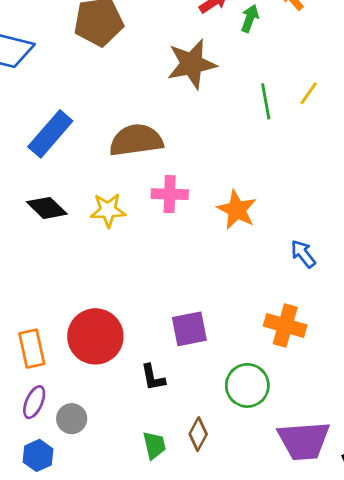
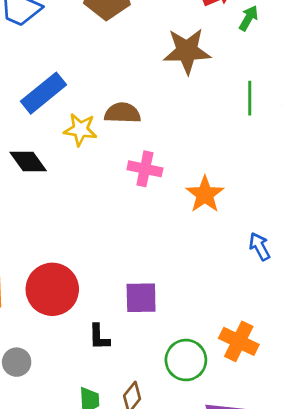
brown semicircle: (136, 140) -> (122, 113), size x0.7
yellow star: (108, 210) -> (80, 130), moved
orange cross: (285, 326) -> (239, 341), moved

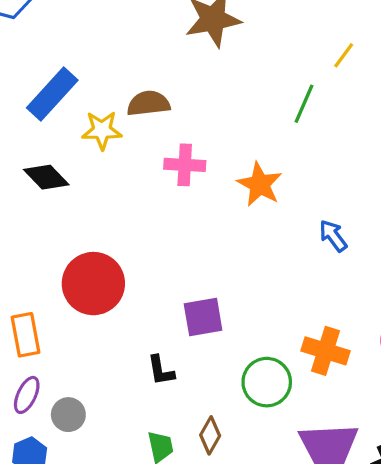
green line: (250, 98) -> (304, 104), moved, turned 32
red circle: (52, 289) -> (93, 284), moved

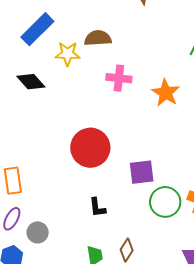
red circle: (93, 284) -> (90, 148), moved
purple square: (203, 317) -> (142, 172), moved
green circle: (267, 382) -> (165, 202), moved

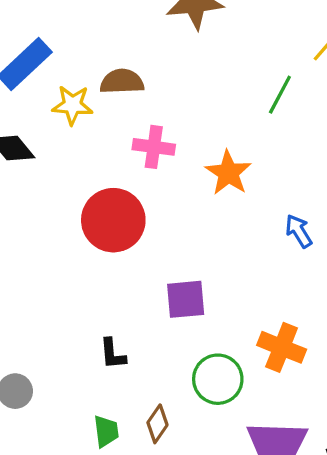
red circle: (90, 148) -> (113, 220), moved
green circle: (165, 202) -> (218, 379), moved

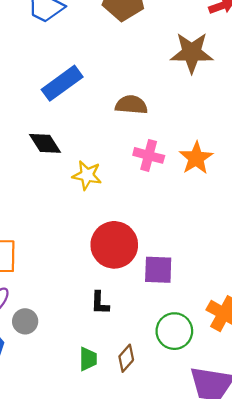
yellow star: (72, 105) -> (87, 175), moved
orange star: (228, 173) -> (196, 158), moved
red circle: (113, 220) -> (114, 245), moved

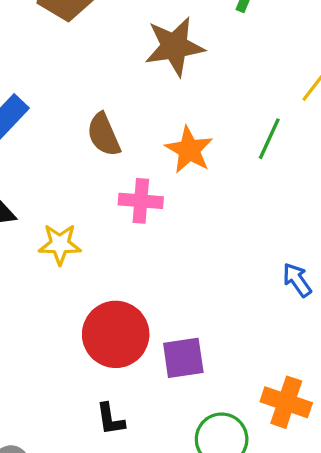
brown semicircle: (131, 105) -> (104, 135), turned -108
orange star: (196, 158) -> (189, 150), moved

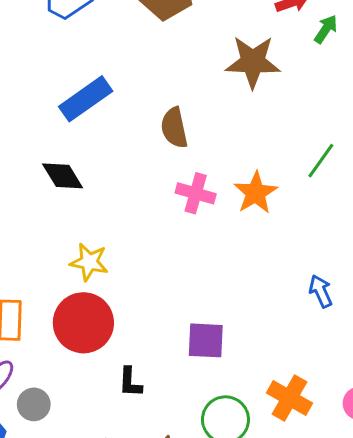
orange star: (189, 150) -> (256, 193), moved
yellow star: (60, 244) -> (89, 262), moved
red circle: (116, 334) -> (83, 323), moved

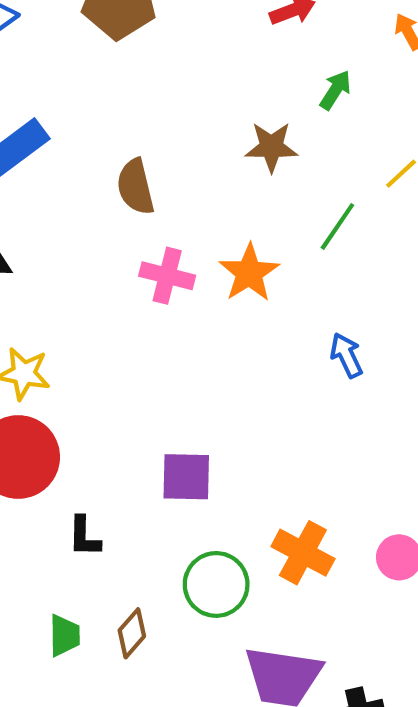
green arrow: (326, 29) -> (335, 90), moved
brown star: (253, 62) -> (271, 147), moved, size x0.7
blue arrow: (321, 291) -> (346, 355), moved

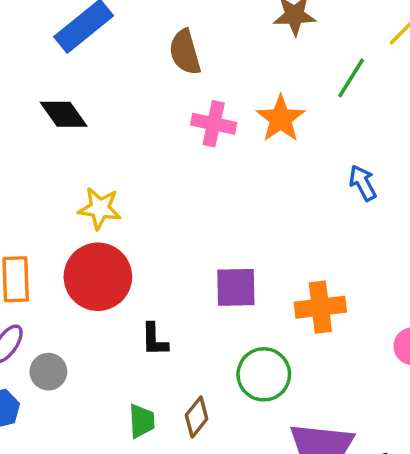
orange cross: (303, 553) -> (320, 307), moved, turned -33

